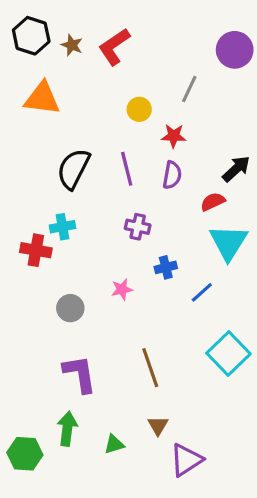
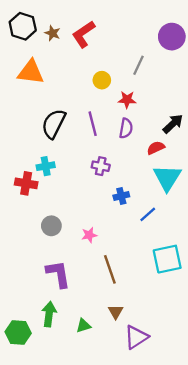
pink star: (122, 289) -> (89, 235), moved
cyan square: (228, 354) -> (167, 259), turned 32

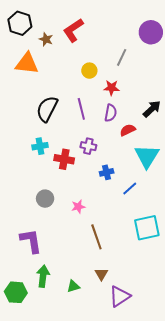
brown star: (53, 33) -> (46, 39), moved
red semicircle: (156, 148) -> (128, 130), moved
red cross: (26, 183) -> (64, 159), moved
purple L-shape: (58, 274) -> (31, 241), moved

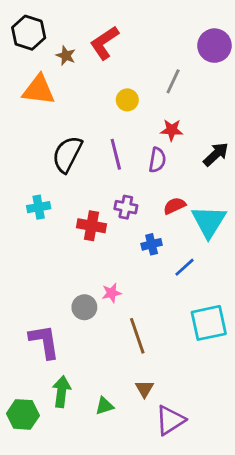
red star: (112, 88) -> (172, 130), moved
red semicircle: (128, 130) -> (174, 206), moved
cyan cross: (40, 146) -> (39, 207), moved
gray circle: (45, 199) -> (84, 307), moved

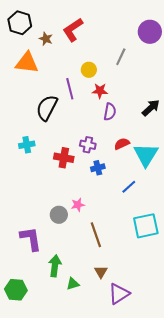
red star: (172, 130) -> (100, 91), moved
purple line: (116, 154) -> (70, 89), moved
blue cross: (152, 244) -> (98, 168), moved
green arrow: (61, 392) -> (55, 266), moved

